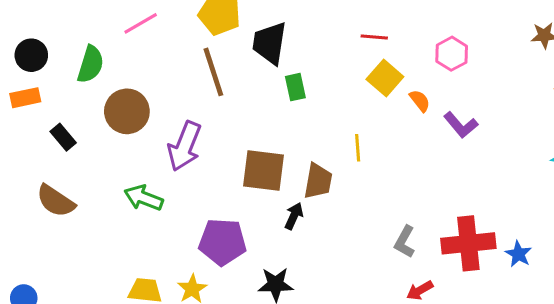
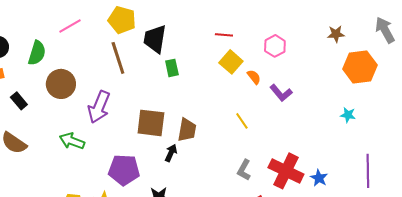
yellow line: (358, 148) -> (242, 121), moved, turned -30
red cross: (468, 243) -> (286, 171), turned 32

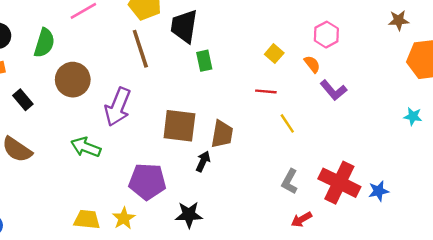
red line: (224, 35) -> (266, 91), moved
yellow square: (231, 62) -> (274, 54), size x0.7
orange semicircle: (254, 77) -> (312, 64), moved
blue star: (319, 178) -> (378, 191), turned 30

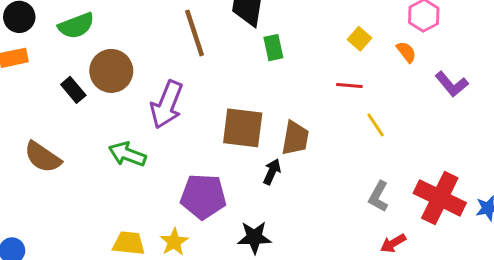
green semicircle: (44, 43) -> (76, 26), turned 52
purple L-shape: (333, 90) -> (452, 84), moved
black rectangle: (23, 100) -> (73, 90), moved

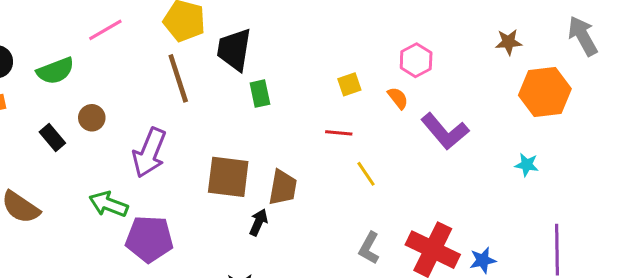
yellow square: (360, 39) -> (349, 84), turned 30
brown circle: (111, 71) -> (92, 118), size x0.6
purple L-shape: (452, 84) -> (445, 131), size x1.4
purple pentagon: (203, 197) -> (149, 239), moved

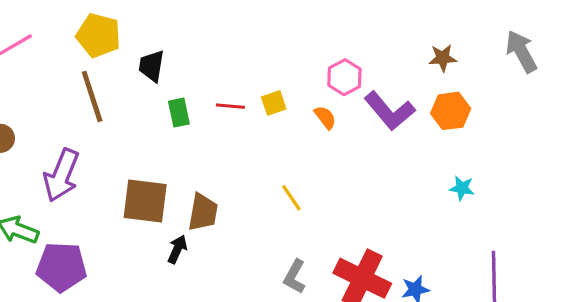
black trapezoid: (234, 50) -> (152, 66), size x0.7
orange hexagon: (545, 92) -> (451, 111), moved, size x0.7
purple L-shape: (445, 131) -> (390, 111), moved
red line: (339, 133) -> (230, 106), moved

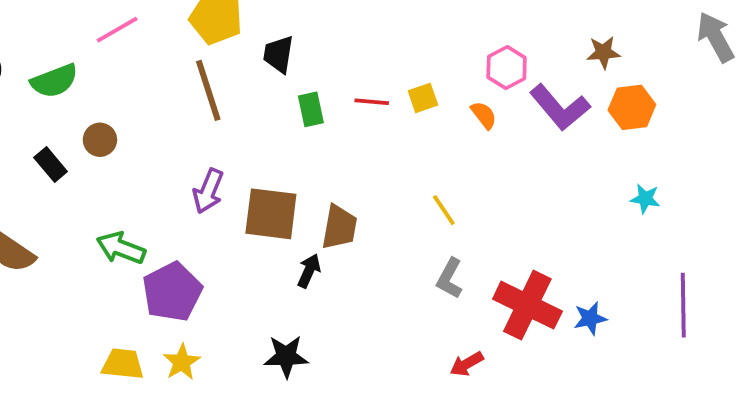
brown star: (443, 58) -> (603, 52), moved
purple arrow: (61, 175) -> (208, 191), moved, size x0.7
purple pentagon: (61, 267) -> (172, 292), turned -30
gray L-shape: (295, 277) -> (450, 278), moved

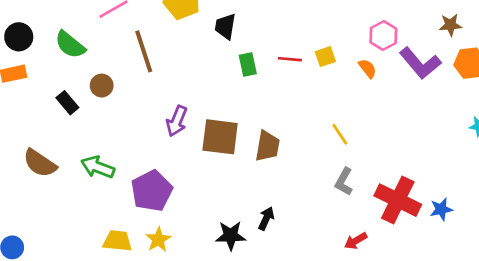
green semicircle: (54, 81) -> (70, 45), turned 60
brown line: (208, 90) -> (144, 51), moved
green arrow: (121, 248) -> (98, 167), moved
black arrow: (309, 271) -> (266, 218), moved

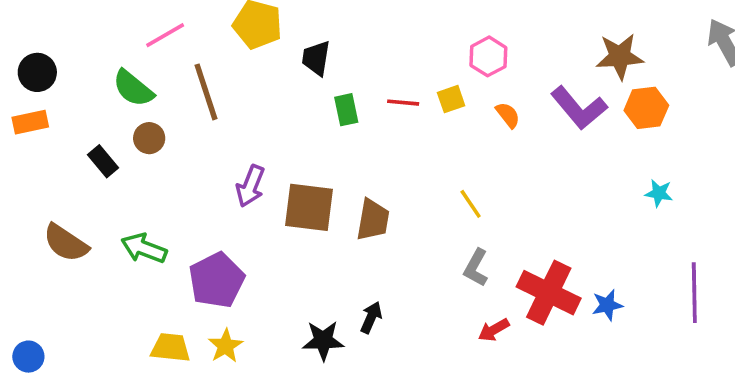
brown star: (450, 25) -> (620, 56), size x1.5
pink hexagon: (383, 36) -> (488, 56), moved
green semicircle: (70, 45) -> (133, 88), moved
red arrow: (356, 241) -> (494, 330), moved

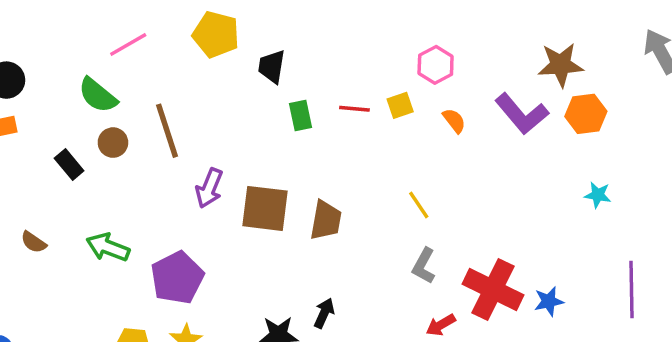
brown line: (206, 92) -> (167, 131), moved
brown semicircle: (66, 243) -> (34, 242), size x0.6

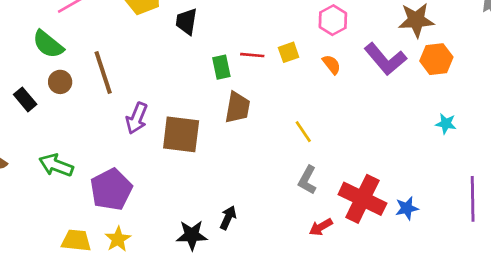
pink hexagon: (436, 65) -> (333, 20), moved
green rectangle: (300, 116) -> (221, 67), moved
brown trapezoid: (326, 220) -> (237, 107), moved

